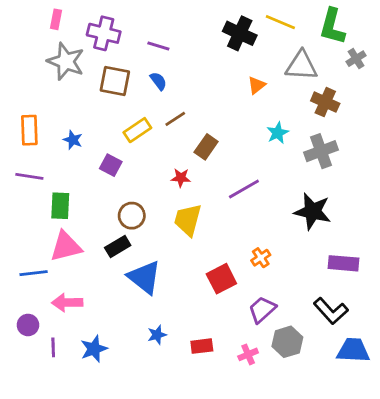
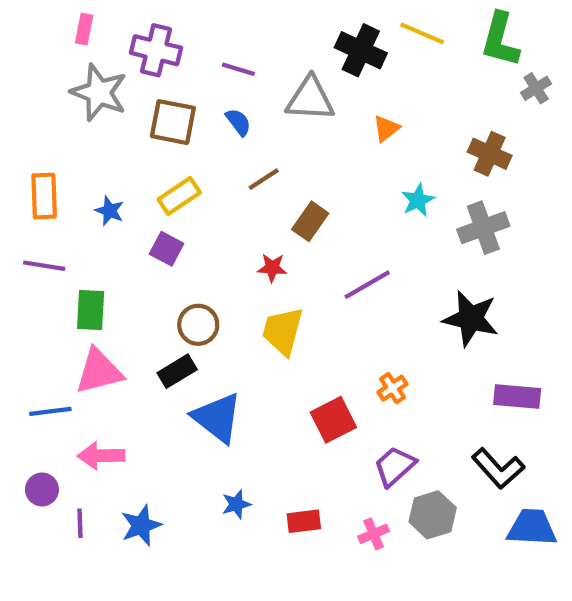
gray triangle: (301, 66) -> (310, 99), moved
yellow rectangle: (137, 130) -> (179, 196), moved

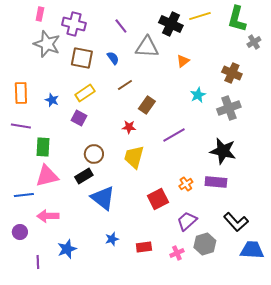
yellow line: (422, 33) -> (200, 16), turned -40
purple line: (238, 69) -> (121, 26), moved, turned 35
purple rectangle: (517, 397) -> (216, 182), moved
purple line: (80, 523) -> (38, 262), moved

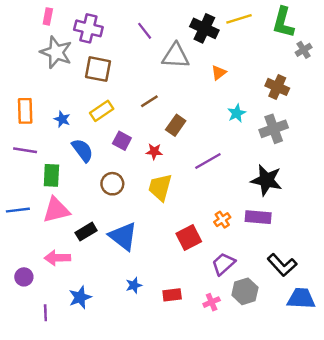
blue semicircle: (113, 58) -> (82, 150), moved, size x1.5
purple square: (79, 118) -> (122, 141), moved
black rectangle: (84, 176) -> (86, 232), moved
blue line: (24, 195) -> (18, 210), moved

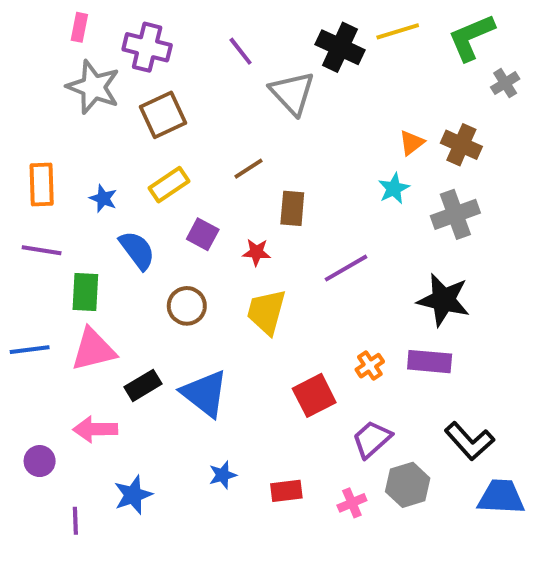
green L-shape: (283, 22) -> (471, 37), turned 52
gray triangle: (176, 56) -> (292, 93), turned 44
brown square: (98, 69) -> (163, 115), turned -36
orange triangle: (219, 73) -> (412, 143), moved
brown rectangle: (176, 125) -> (292, 208), turned -30

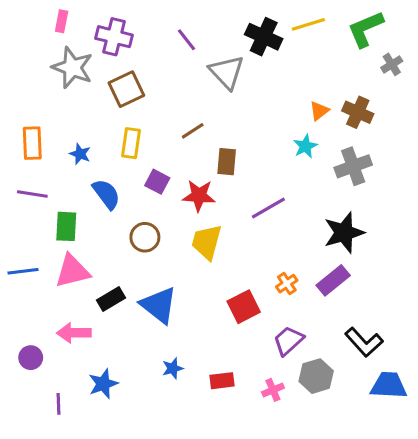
yellow rectangle: (169, 185) -> (131, 143), turned -48
red star: (256, 252) -> (199, 196), size x1.5
black star: (443, 300) -> (344, 233), turned -30
purple rectangle: (430, 362) -> (333, 280), turned -44

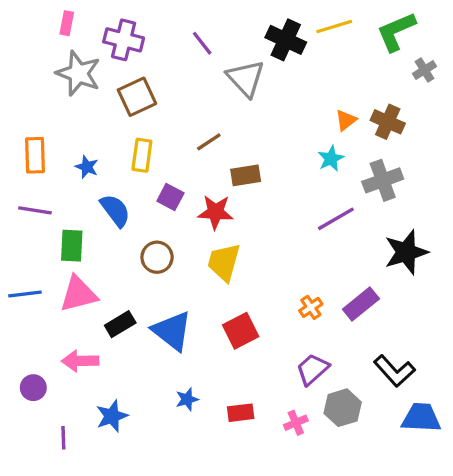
brown rectangle: (227, 162) -> (246, 175), turned 76
purple line: (268, 208) -> (336, 219), moved
black star: (344, 233) -> (406, 252), moved
red square: (244, 307) -> (241, 331), moved

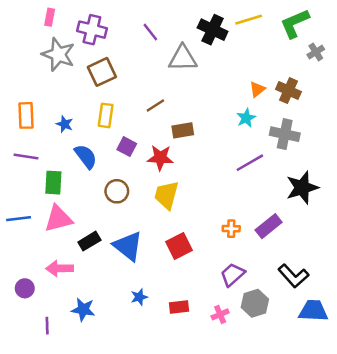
gray triangle: (246, 78) -> (183, 58), turned -48
gray cross: (383, 180) -> (285, 134), turned 32
orange cross: (311, 307) -> (231, 229), turned 35
blue star: (112, 416) -> (83, 309), turned 30

